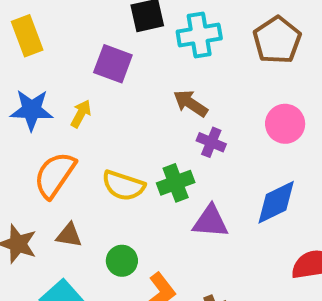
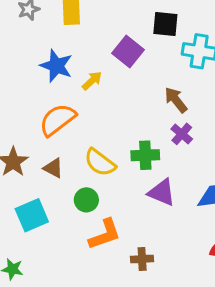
yellow semicircle: (123, 186) -> (100, 163), moved

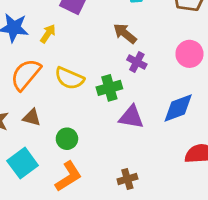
yellow semicircle: (100, 163) -> (69, 78), moved
orange L-shape: (105, 234) -> (68, 176), moved

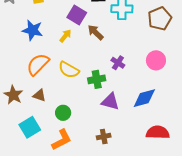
brown arrow: (125, 33) -> (95, 32), moved
yellow arrow: (48, 34) -> (65, 36), moved
brown cross: (127, 179) -> (104, 136), moved

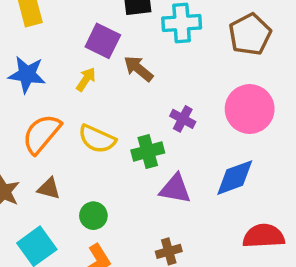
pink circle: (156, 60) -> (250, 109), size x1.4

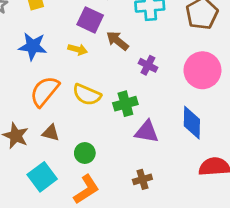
yellow arrow: (86, 79) -> (78, 49), turned 72
purple cross: (183, 119) -> (148, 65), moved
blue diamond: (235, 178) -> (192, 123), turned -68

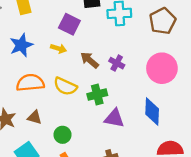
brown arrow: (118, 41) -> (90, 60), moved
blue star: (33, 46) -> (21, 45), turned -30
orange semicircle: (45, 91) -> (30, 83), turned 44

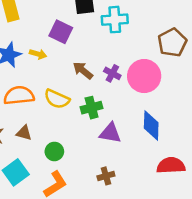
brown pentagon: (163, 21) -> (172, 42), moved
yellow arrow: (59, 49) -> (38, 54), moved
pink circle: (162, 68) -> (144, 76), moved

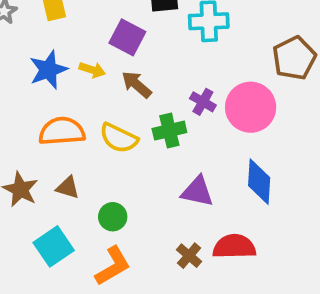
brown arrow: (83, 70) -> (137, 84), moved
green cross: (92, 108) -> (169, 131), moved
red semicircle: (171, 165) -> (234, 247), moved
brown cross: (106, 176) -> (189, 256), turned -35

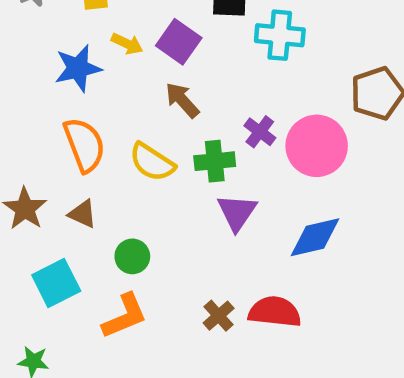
yellow arrow: (92, 70) -> (127, 44), moved
orange semicircle: (62, 131) -> (84, 145), turned 66
blue diamond: (259, 182) -> (315, 237), turned 66
purple triangle: (197, 191) -> (237, 212), moved, turned 45

